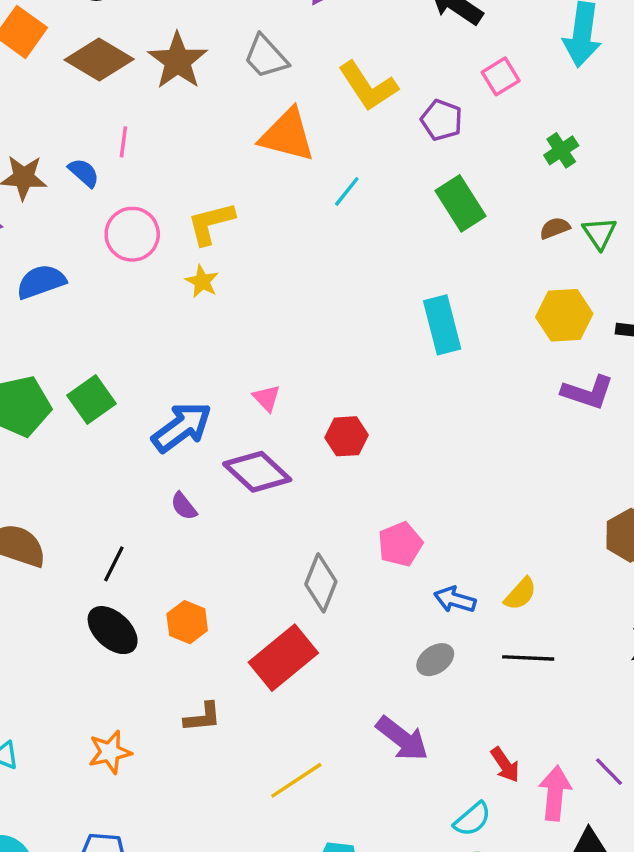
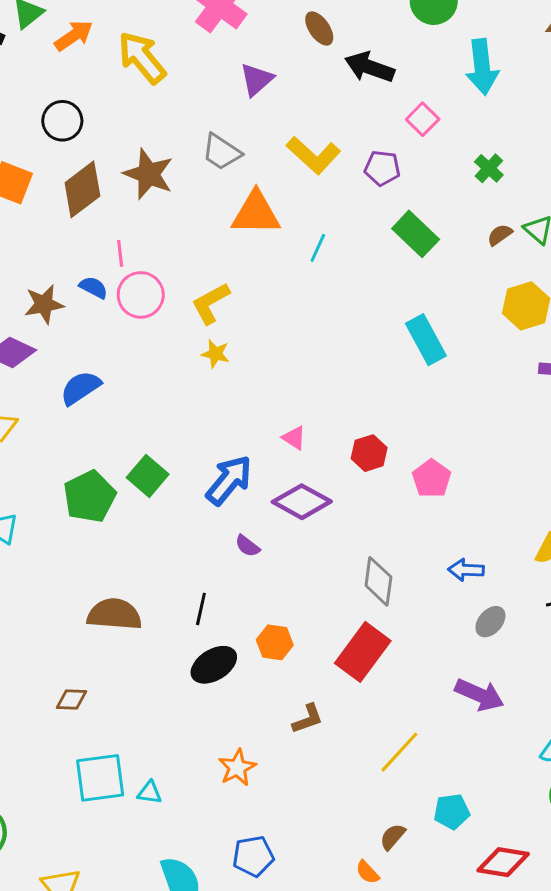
brown diamond: (99, 59) -> (82, 189), turned -54
pink circle: (132, 234) -> (141, 295), moved
pink pentagon: (400, 544) -> (432, 479), moved
blue arrow: (455, 600) -> (466, 570), moved
black ellipse: (113, 630) -> (214, 665), turned -60

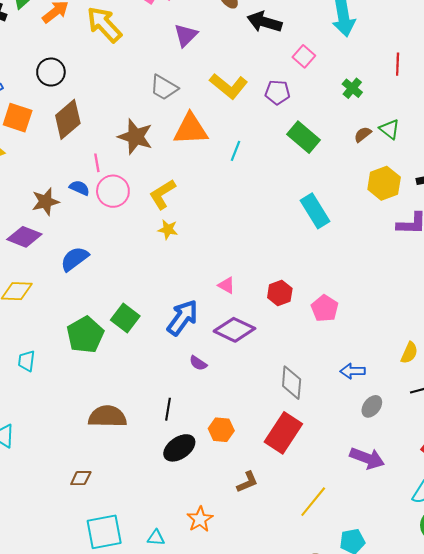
brown star: (149, 174) -> (135, 137), moved
cyan triangle: (150, 793) -> (156, 538), moved

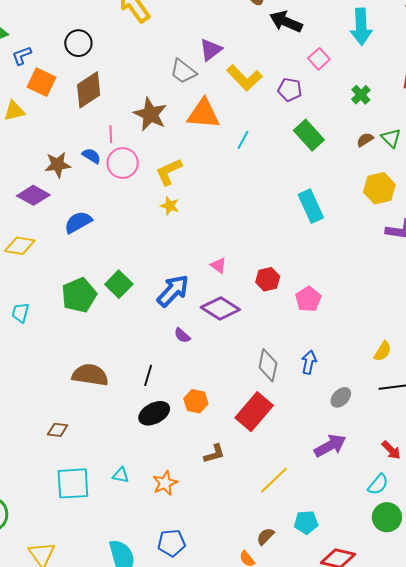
purple triangle: (186, 35) -> (211, 50), moved
blue arrow: (353, 371) -> (309, 362), moved, turned 95
purple arrow: (367, 458) -> (330, 446), turned -56
cyan triangle: (156, 538) -> (121, 475), moved

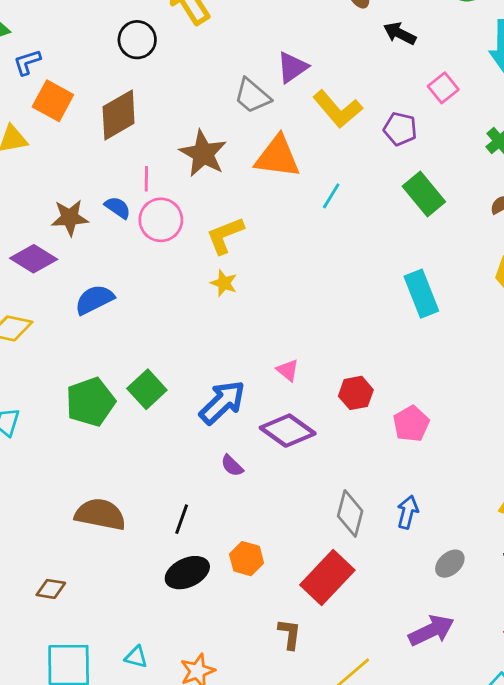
black arrow: (286, 22) -> (400, 33), size x0.7
black circle: (78, 43) -> (137, 40), moved
brown L-shape: (214, 454) -> (290, 634), moved, turned -70

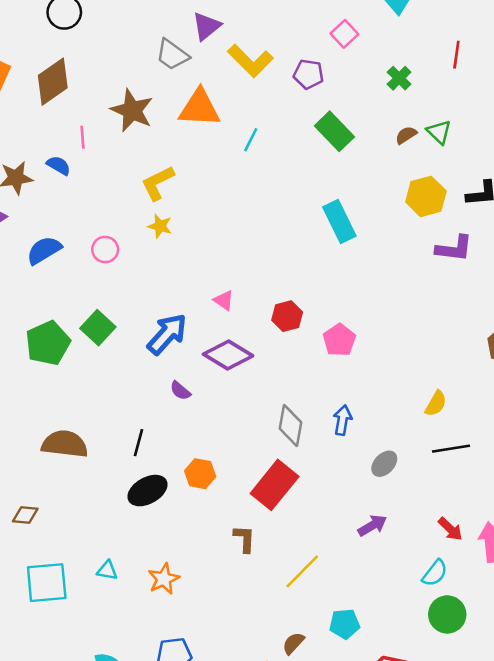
pink circle: (161, 220) -> (105, 249), moved, size x0.7
purple arrow: (431, 630) -> (372, 526), size x0.7

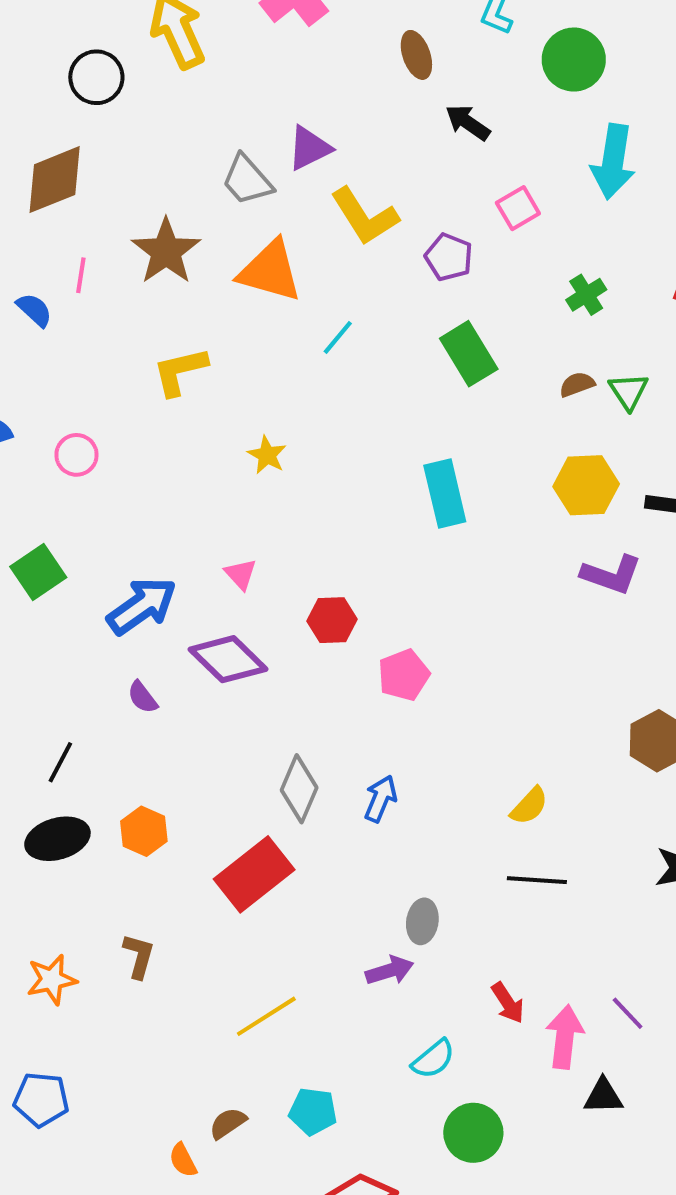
yellow star: (160, 226) -> (267, 455), moved
gray ellipse: (384, 464) -> (422, 921), moved, turned -48
brown L-shape: (244, 539) -> (139, 956), moved
cyan semicircle: (435, 573) -> (433, 1059), moved

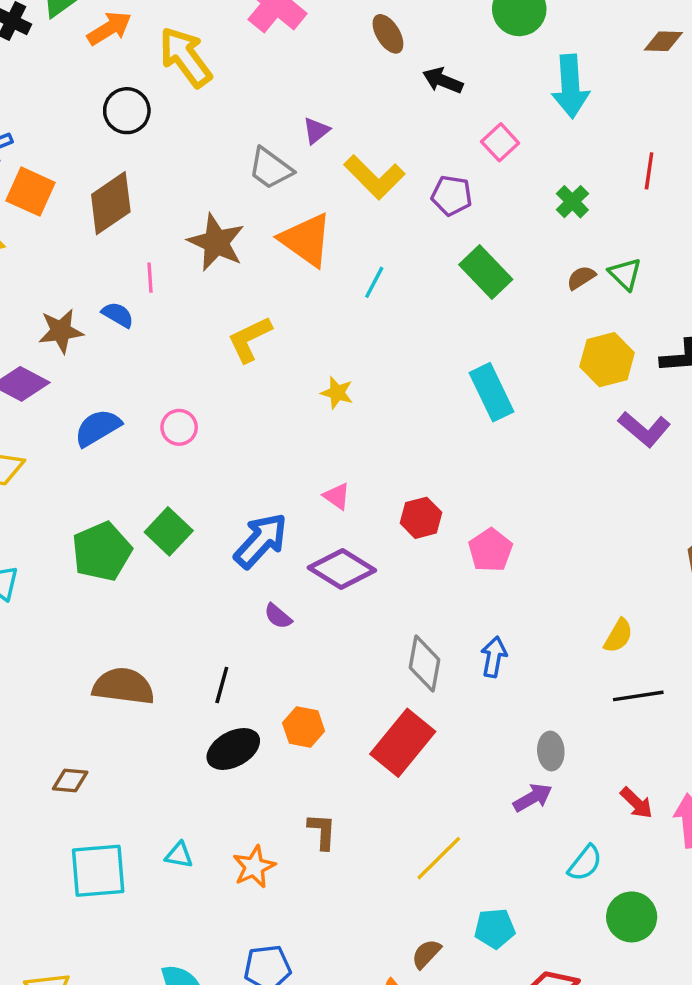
purple triangle: (309, 148) -> (316, 131), size x0.7
orange triangle: (270, 271) -> (306, 240), turned 32
purple L-shape: (611, 575) -> (644, 429), turned 33

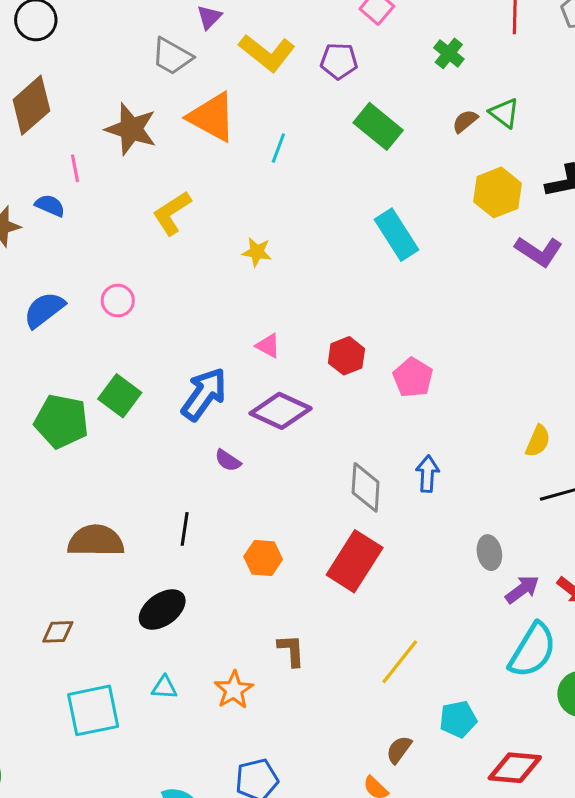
green pentagon: (102, 551) -> (61, 421), turned -30
black ellipse: (233, 749) -> (162, 610), moved
purple arrow: (533, 798) -> (522, 589), moved
cyan semicircle: (585, 863) -> (533, 650), size x1.6

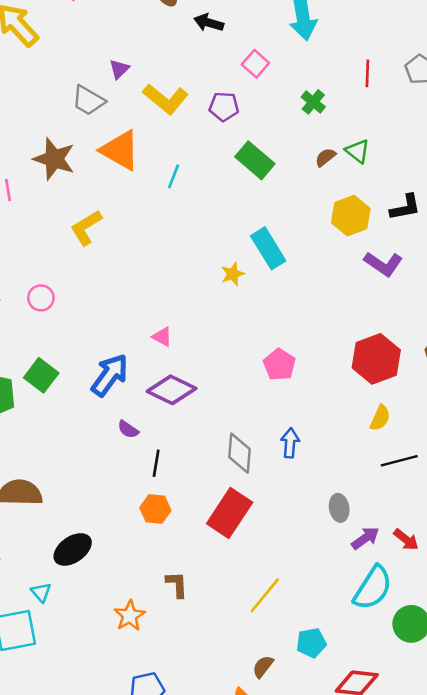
yellow star: (257, 252) -> (233, 274), moved, turned -30
red hexagon: (346, 356) -> (376, 359), moved, size x1.6
black line: (185, 529) -> (156, 463), moved
cyan triangle: (164, 687) -> (41, 592), moved, turned 45

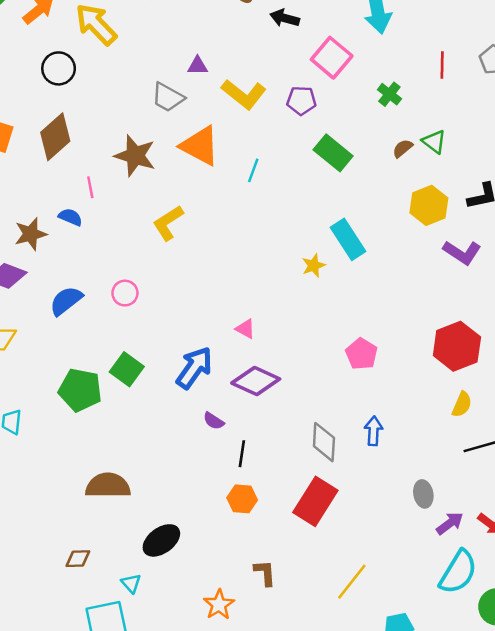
pink square: (255, 64) -> (332, 58), size x1.5
purple triangle: (119, 69) -> (197, 66), turned 45

